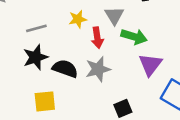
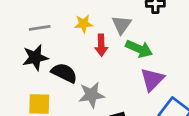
gray star: (98, 69) -> (91, 95), moved

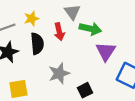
yellow star: (83, 24) -> (32, 18), moved
black semicircle: (64, 73) -> (37, 44), moved, turned 70

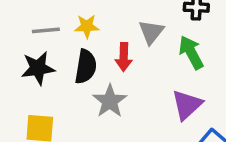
green arrow: (90, 29) -> (191, 52), moved, turned -145
gray star: (59, 73) -> (110, 101), moved, turned -30

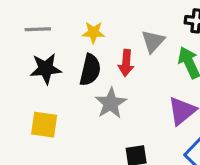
gray line: (46, 30) -> (38, 29), moved

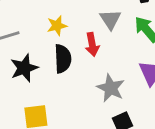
gray star: (111, 103) -> (111, 88), moved

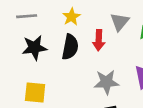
yellow star: (57, 26) -> (71, 17), turned -30
gray star: (111, 88) -> (106, 82), turned 30

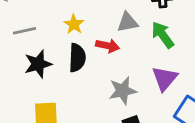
gray triangle: (120, 22) -> (128, 22), turned 48
red arrow: (99, 40) -> (108, 46), turned -72

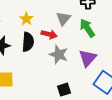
gray triangle: (128, 22) -> (63, 19), turned -42
gray star: (123, 91) -> (59, 55), moved, turned 30

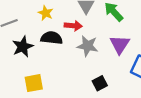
black semicircle: (28, 42) -> (52, 38), turned -78

